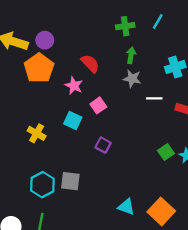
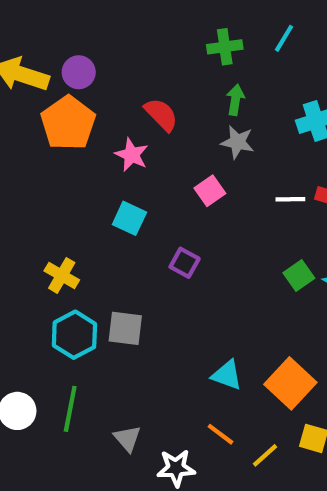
white line: (154, 98) -> (290, 199), moved
pink square: (98, 105) -> (210, 191), moved
yellow cross: (37, 133) -> (62, 275), moved

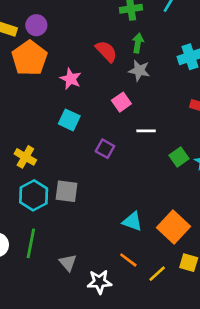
red semicircle: (161, 115) -> (106, 51), moved
white line: (290, 199) -> (146, 131), moved

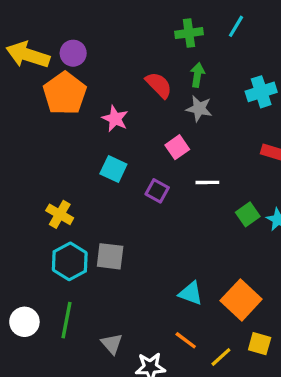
purple square: (105, 149) -> (157, 191), moved

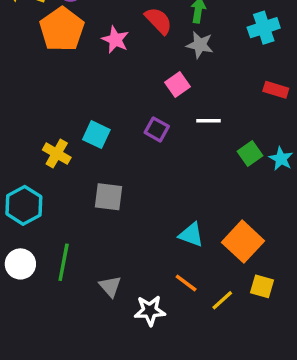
pink star: (115, 119) -> (115, 40), moved
cyan square: (113, 169) -> (96, 135), moved
cyan hexagon: (70, 261) -> (24, 205), moved

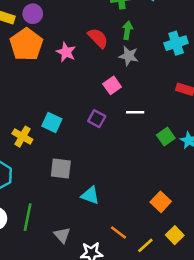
cyan triangle: (191, 235) -> (90, 195), moved
orange square: (243, 242) -> (161, 202), size x0.7
yellow square: (262, 286) -> (175, 235), turned 30

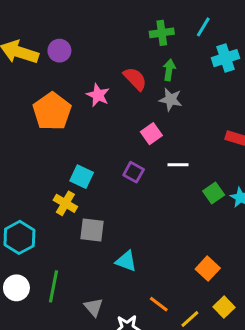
cyan cross: (176, 43) -> (225, 58), moved
orange pentagon: (26, 44) -> (52, 111), moved
yellow cross: (22, 137) -> (65, 203), moved

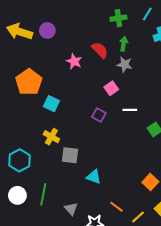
orange pentagon: (52, 111) -> (29, 82), moved
cyan square: (82, 177) -> (51, 104), moved

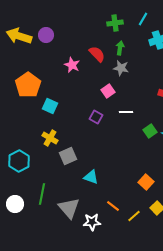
gray square: (70, 155) -> (68, 156), turned -30
white circle: (17, 195) -> (15, 204), moved
gray triangle: (71, 209) -> (69, 208), size x1.6

